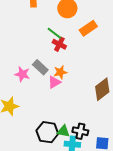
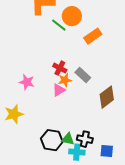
green line: (54, 33) -> (59, 25), moved
red cross: (59, 44) -> (60, 68), moved
gray rectangle: (40, 67) -> (83, 75), moved

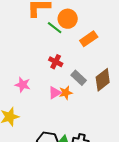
red cross: (60, 68) -> (56, 62), moved
orange star: (65, 80) -> (66, 93), moved
brown diamond: (107, 97) -> (103, 80), moved

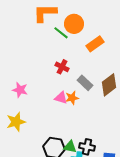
pink star: (23, 85) -> (20, 90), moved
pink triangle: (55, 93) -> (61, 98), turned 48

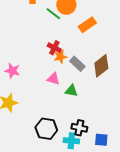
orange star: (72, 98) -> (60, 57), moved
green triangle: (70, 147) -> (71, 91), moved

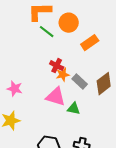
green line: (53, 14) -> (47, 32), moved
pink triangle: (53, 79) -> (56, 97), size x1.5

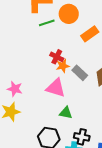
green line: (47, 32) -> (47, 23), turned -56
pink star: (15, 89) -> (15, 89), moved
green triangle: (74, 109) -> (66, 113), moved

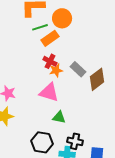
orange rectangle: (90, 34) -> (50, 38), moved
gray rectangle: (80, 73) -> (78, 69), moved

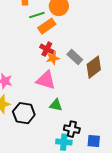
black hexagon: (42, 142) -> (24, 113), moved

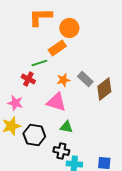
green line: (37, 15) -> (39, 63), moved
red cross: (47, 49) -> (28, 79), moved
black cross: (72, 129) -> (61, 151), moved

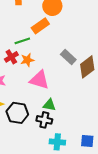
red cross: (28, 79) -> (11, 57), turned 32
orange star: (63, 80) -> (27, 60), moved
black cross: (61, 151) -> (44, 120), moved

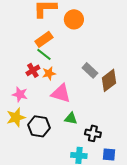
orange rectangle: (40, 26) -> (44, 39), moved
green line: (22, 41) -> (44, 54), turned 56
black cross: (44, 120) -> (93, 133), moved

